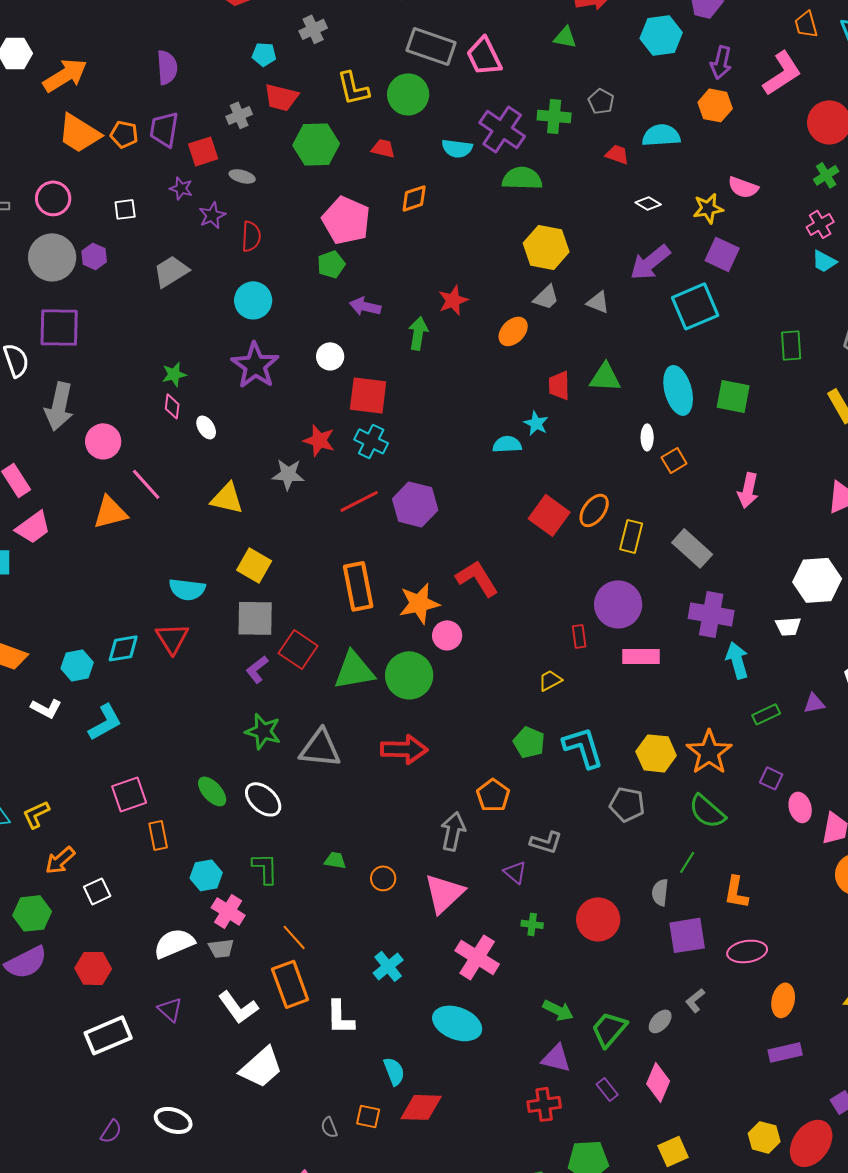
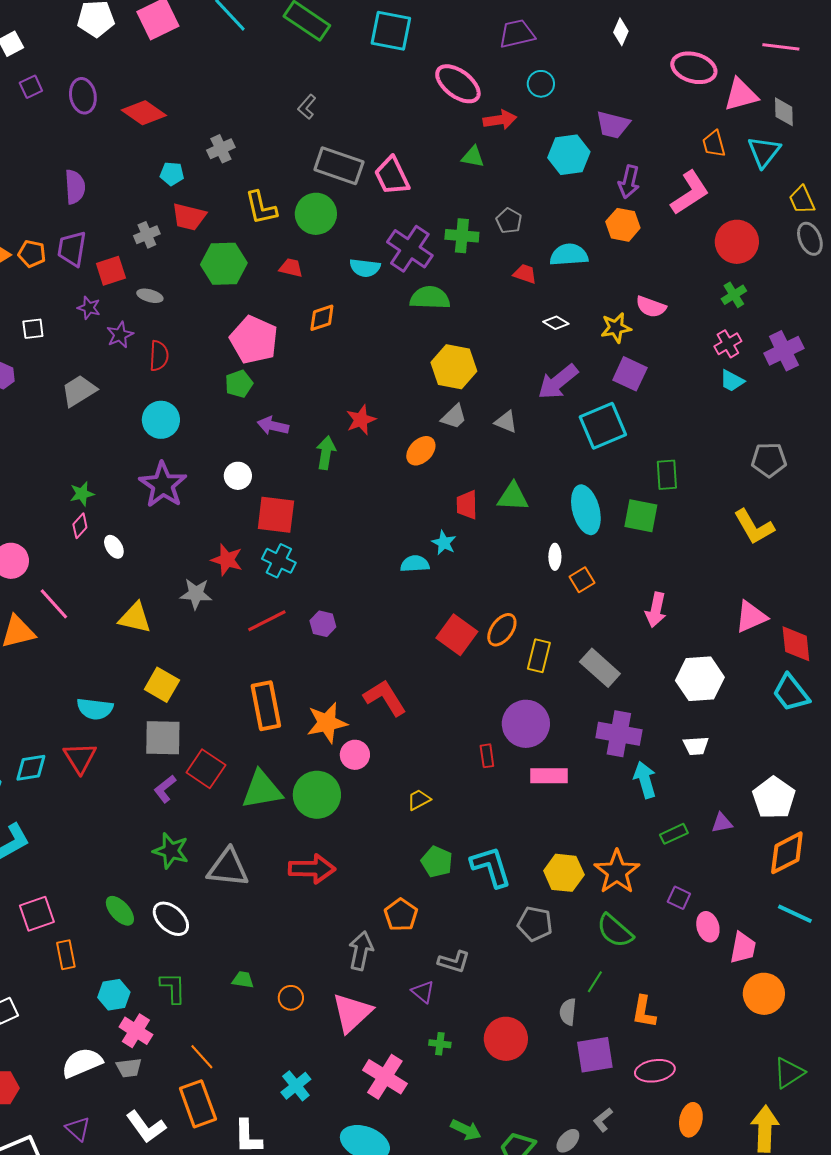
green rectangle: (791, 345) -> (667, 475), moved
pink diamond: (172, 406) -> (80, 526), turned 35
purple hexagon: (415, 504) -> (323, 624), size x0.6
white hexagon: (817, 580) -> (700, 679), moved
yellow trapezoid: (550, 680) -> (419, 800), moved

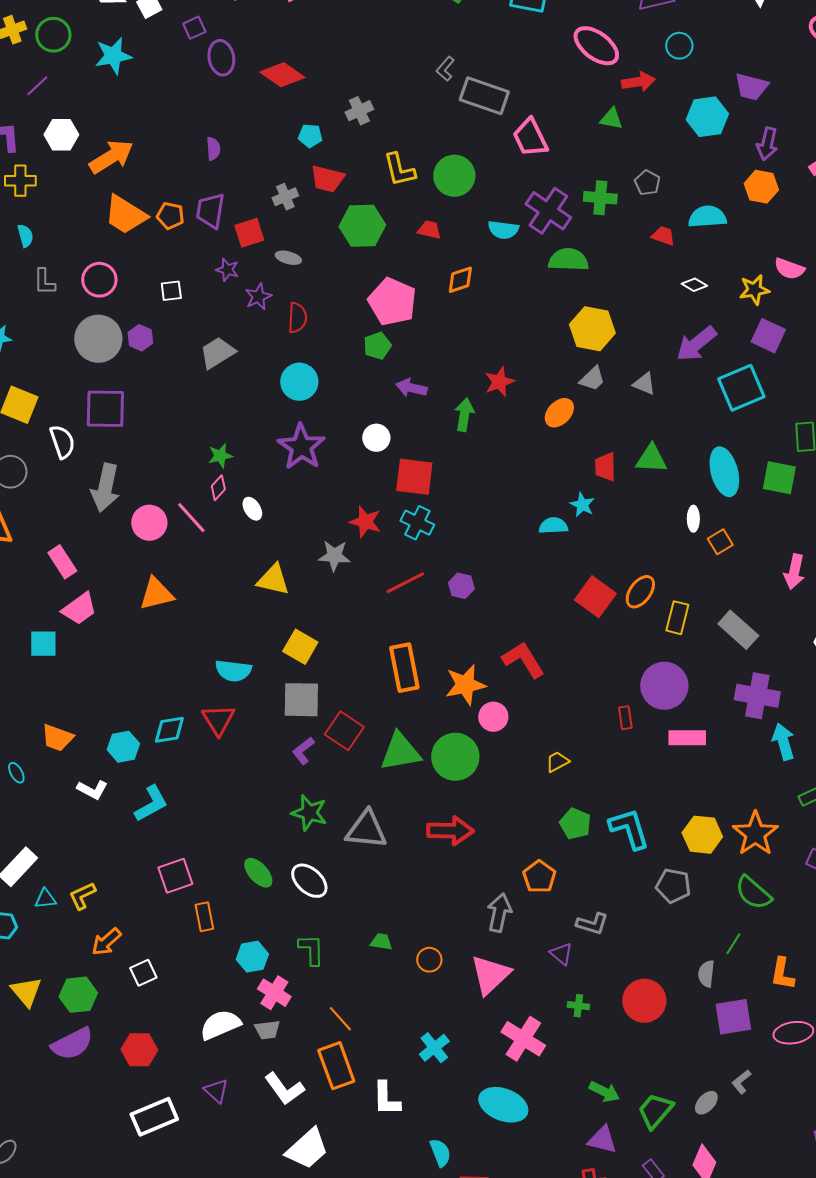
purple square: (31, 87) -> (194, 28), moved
gray rectangle: (339, 166) -> (484, 96), moved
purple semicircle: (75, 187) -> (213, 149), size x0.7
pink line: (54, 604) -> (191, 518), moved

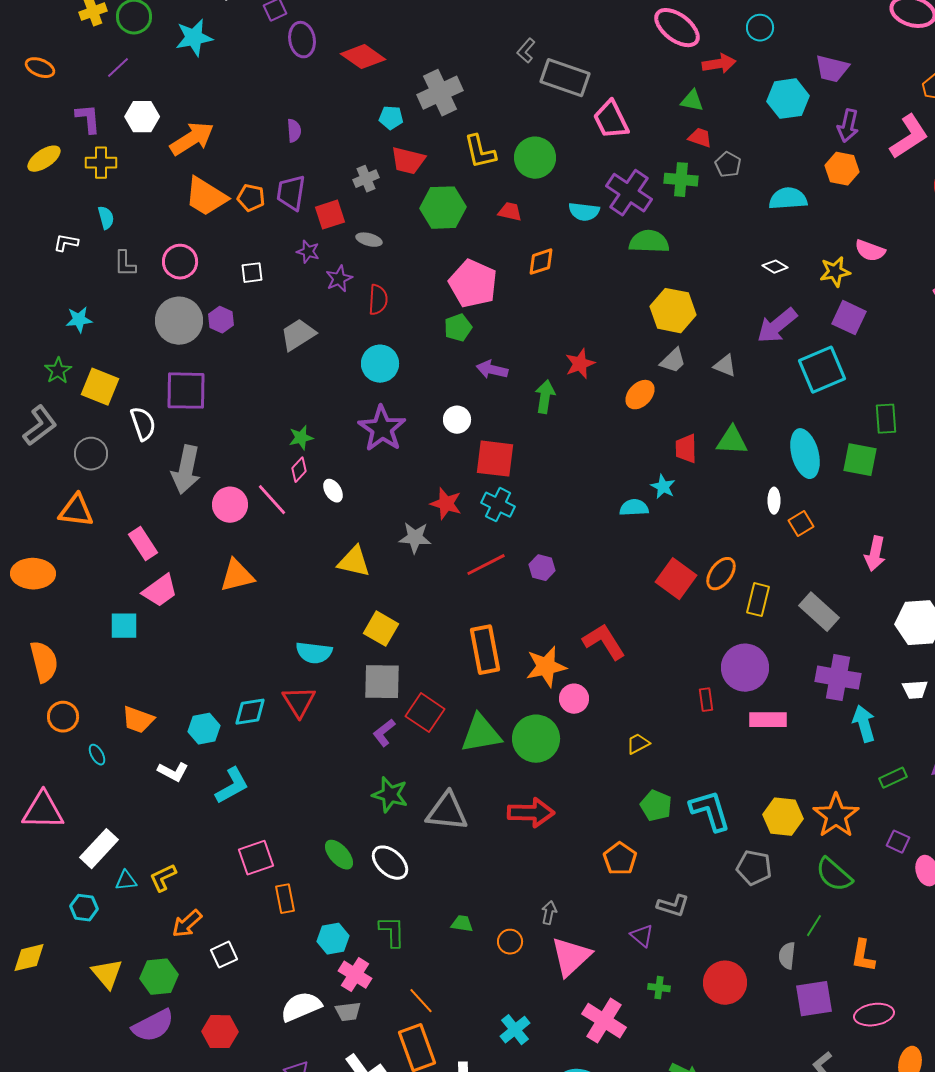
gray cross: (359, 111) -> (440, 93), size x1.6
red trapezoid: (663, 236) -> (700, 138), moved
gray arrow: (499, 913) -> (549, 913), moved, size x0.6

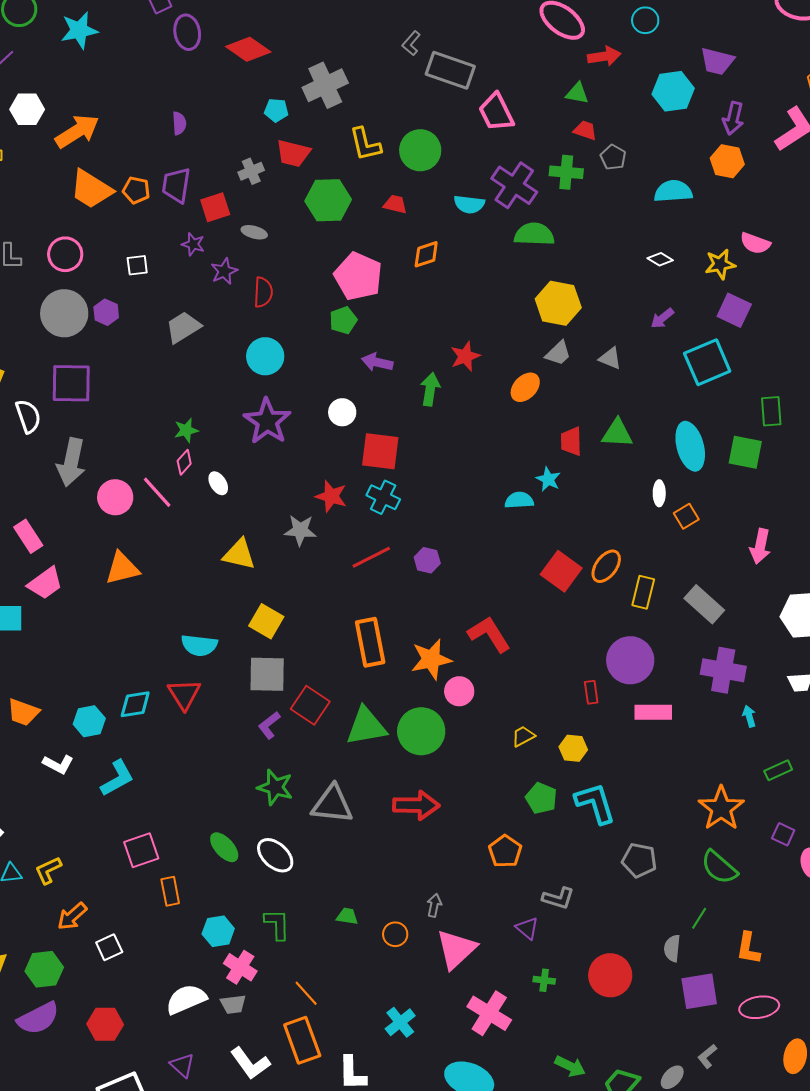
purple arrow: (777, 326) -> (662, 318), size x0.6
cyan arrow: (864, 724) -> (749, 716), size x0.6
yellow hexagon: (783, 817) -> (573, 748), moved, size x0.7

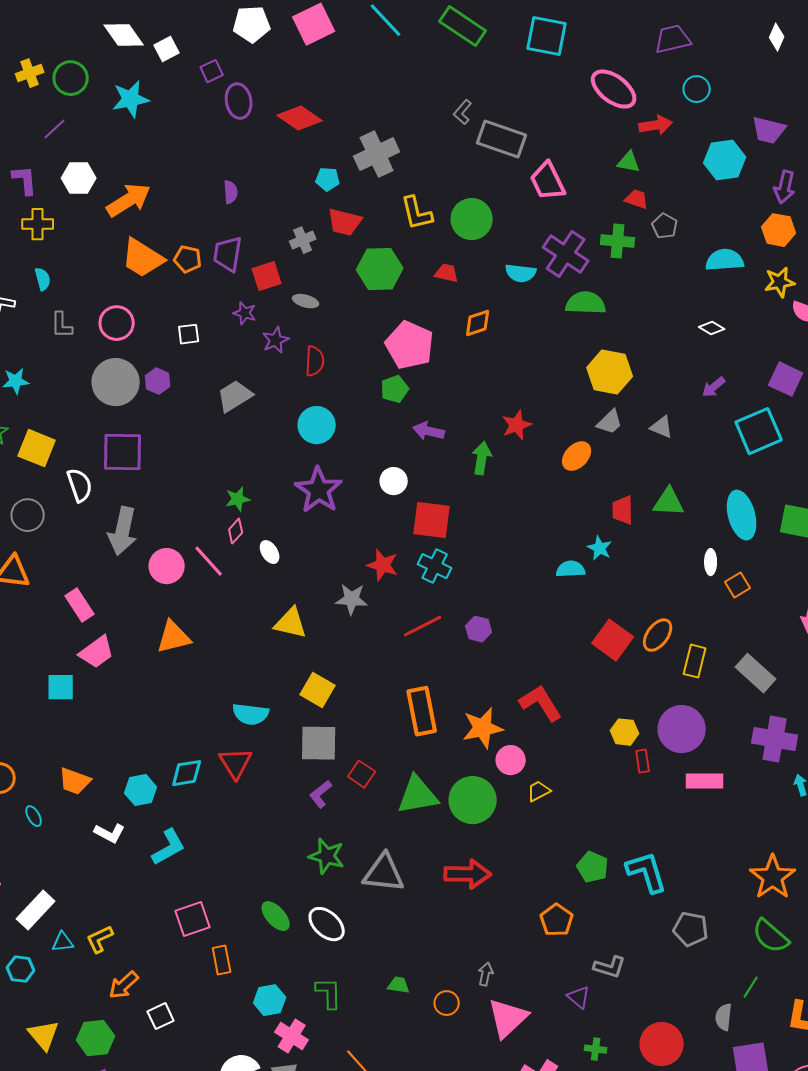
yellow star: (720, 264) -> (780, 282), moved
red square: (310, 705) -> (362, 774), size x0.7
yellow trapezoid: (523, 736) -> (539, 791), moved
yellow hexagon: (573, 748) -> (625, 732), moved

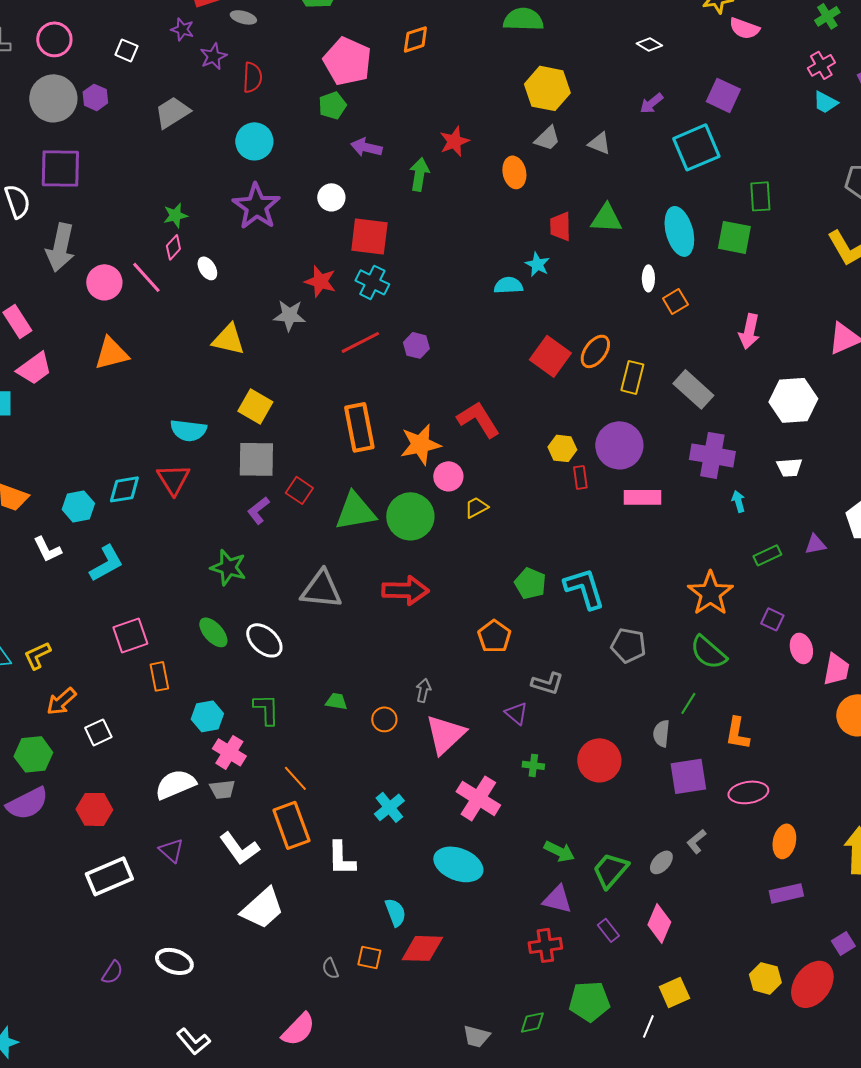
white square: (189, 334) -> (126, 50), turned 30
orange ellipse: (577, 456) -> (514, 172), turned -56
white L-shape: (110, 833) -> (47, 549), turned 36
green star: (327, 856) -> (228, 567), moved

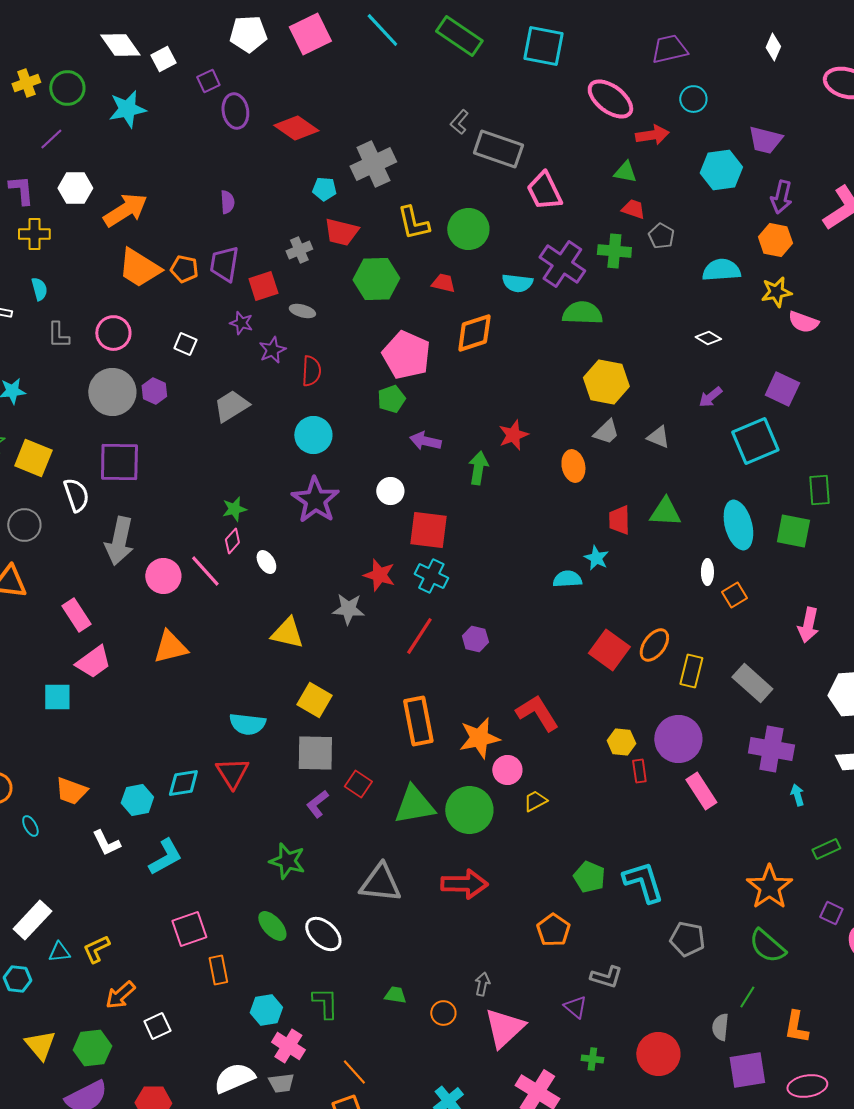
orange diamond: (415, 39) -> (474, 333), size x1.4
red line: (360, 342) -> (419, 636), turned -30
pink rectangle: (642, 497) -> (701, 791), turned 57

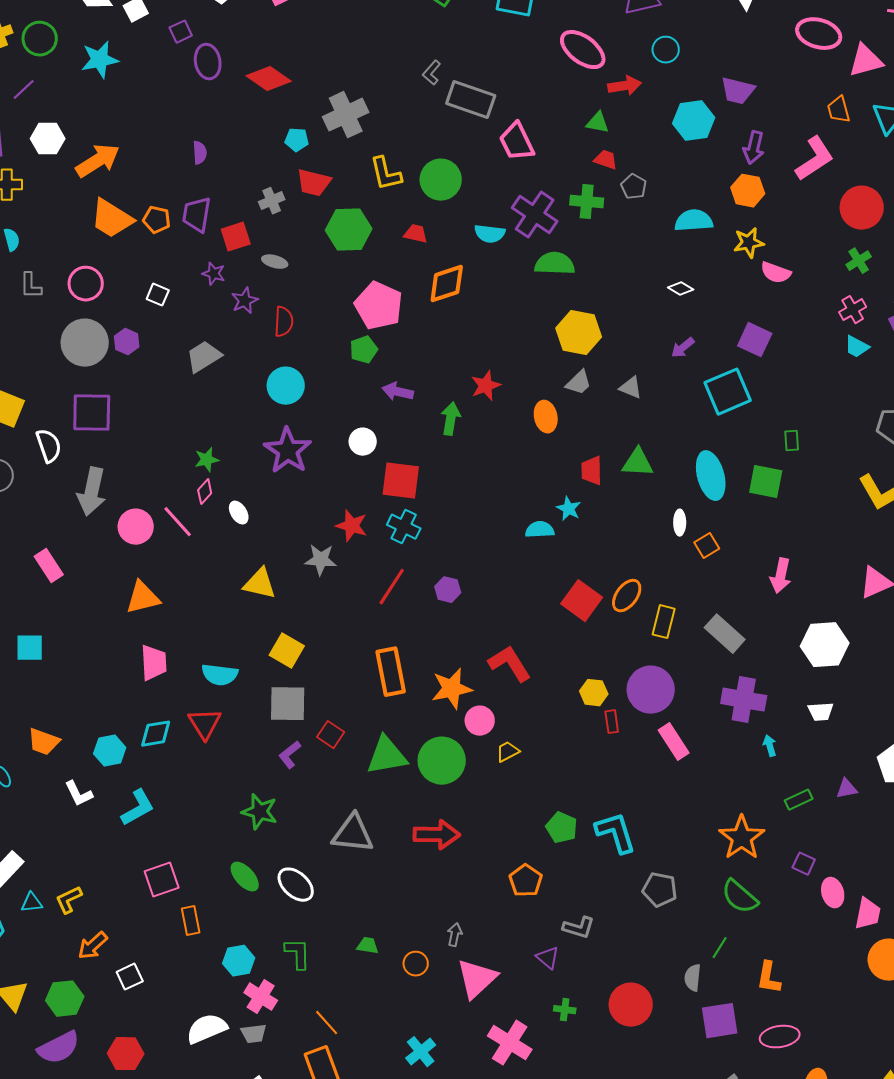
green rectangle: (819, 490) -> (792, 441), size x0.7
pink trapezoid: (93, 662) -> (154, 663), moved, turned -57

